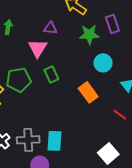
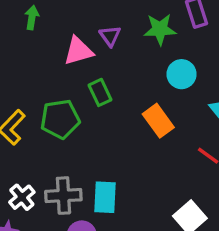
purple triangle: (50, 28) -> (110, 36), moved, turned 48
pink triangle: (38, 48) -> (78, 51), turned 42
green pentagon: (19, 80) -> (60, 119), moved

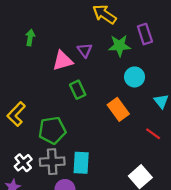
green pentagon: (60, 119) -> (52, 130), moved

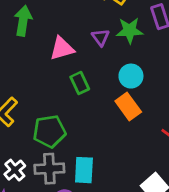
green arrow: (30, 38) -> (23, 21), size x1.5
purple triangle: (85, 50) -> (101, 37), moved
cyan circle: (135, 77) -> (131, 76), moved

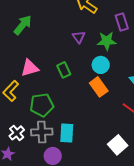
green arrow: (23, 21) -> (23, 25), turned 30
green star: (130, 30) -> (107, 41), moved
pink triangle: (62, 48) -> (30, 68), moved

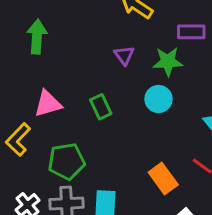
purple rectangle: (122, 22) -> (191, 32), turned -72
green arrow: (23, 25) -> (37, 37), turned -35
orange rectangle: (99, 87) -> (163, 179), moved

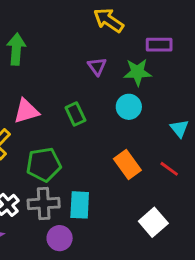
orange rectangle: (163, 179) -> (127, 165), moved

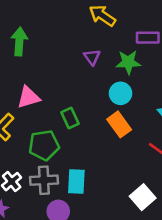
green rectangle: (75, 114) -> (70, 118), moved
orange rectangle: (127, 165) -> (119, 124), moved

